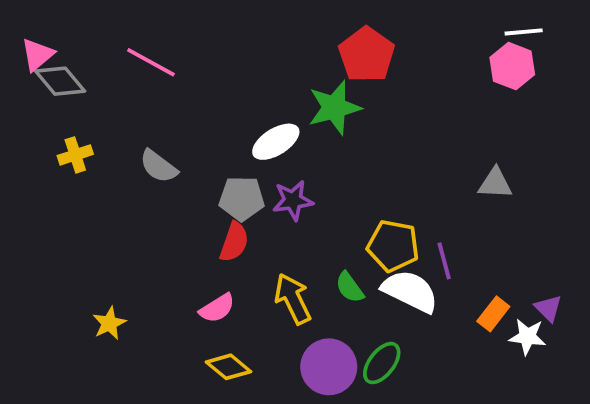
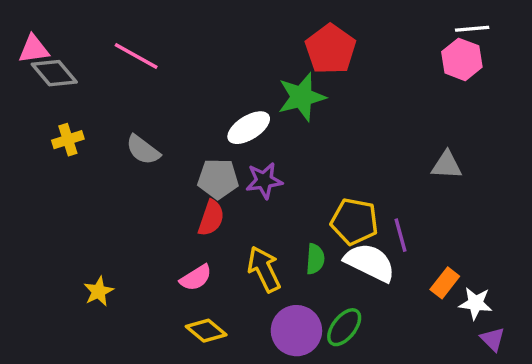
pink triangle: (37, 55) -> (34, 49), turned 32
green semicircle: (350, 287) -> (315, 259), turned -140
purple triangle: (548, 308) -> (493, 339), moved

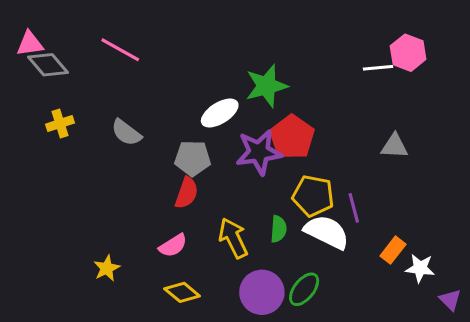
white line: (472, 29) -> (378, 68), moved
red pentagon: (331, 49) -> (292, 137), moved
purple star: (264, 181) -> (259, 152), moved, size x1.4
yellow star: (99, 291) -> (107, 268), moved
purple triangle: (493, 339) -> (450, 300), moved

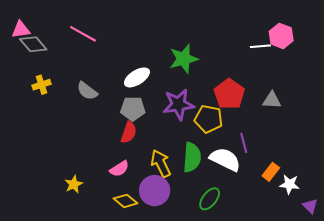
white ellipse: (220, 113) -> (137, 77), moved
red pentagon: (292, 137) -> (229, 94), moved
yellow pentagon: (313, 196) -> (209, 119), moved
green semicircle: (278, 229) -> (192, 157), size x1.6
purple circle: (262, 292) -> (155, 191), moved

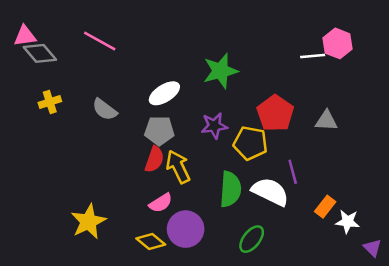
purple star: (178, 104) -> (214, 126), size x0.7
yellow arrow: (161, 164) -> (178, 167), moved
pink semicircle: (119, 169) -> (161, 203), moved
yellow star: (74, 184) -> (88, 222), size x1.6

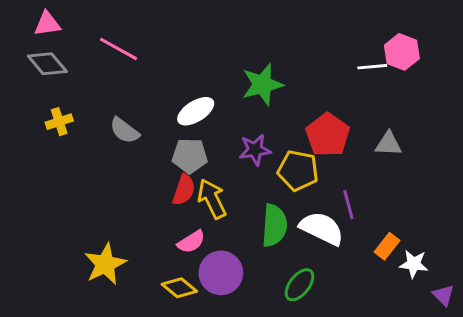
pink triangle: (25, 36) -> (47, 24), moved

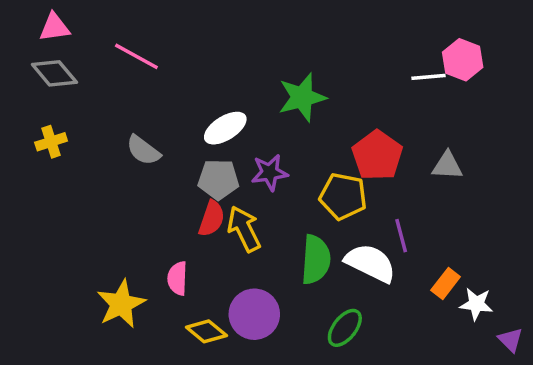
yellow cross: (59, 122) -> (51, 142), moved
purple star: (255, 150) -> (270, 172), moved
pink semicircle: (191, 242) -> (177, 278), moved, turned 124

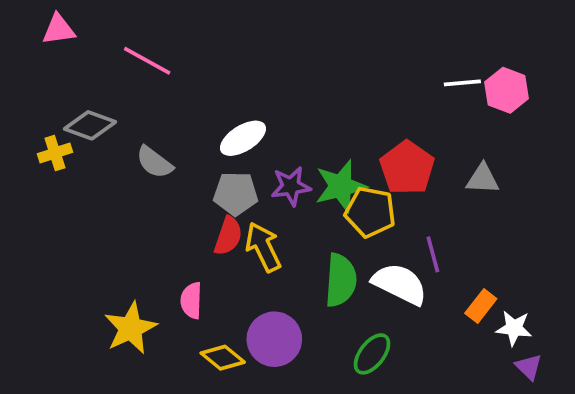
pink hexagon: (463, 60) -> (507, 90), moved
gray diamond: (54, 73) -> (90, 125), moved, turned -30
green star: (302, 97) -> (341, 186), moved
purple triangle: (510, 340) -> (529, 367), moved

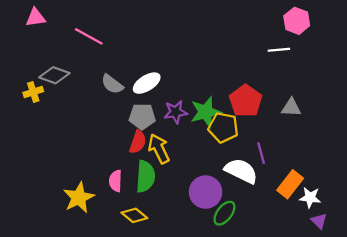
pink hexagon: (507, 90) -> (297, 21), moved
gray semicircle: (154, 162) -> (112, 84), moved
green semicircle: (341, 280) -> (146, 176), moved
orange rectangle: (481, 306) -> (290, 184), size x1.4
purple circle: (274, 339) -> (206, 192), moved

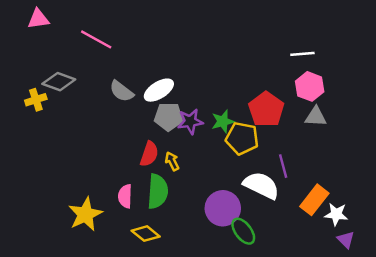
pink hexagon: (297, 21) -> (310, 86), moved
green star: (206, 112) -> (223, 121), size x0.7
gray pentagon: (142, 116) -> (169, 117), moved
yellow arrow: (159, 149) -> (172, 161), size x0.6
green ellipse: (224, 213) -> (243, 231), turned -75

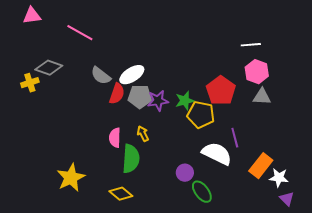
red semicircle: (149, 154) -> (117, 94), moved
pink semicircle: (125, 196) -> (115, 138), moved
purple circle: (223, 208) -> (185, 173), size x0.6

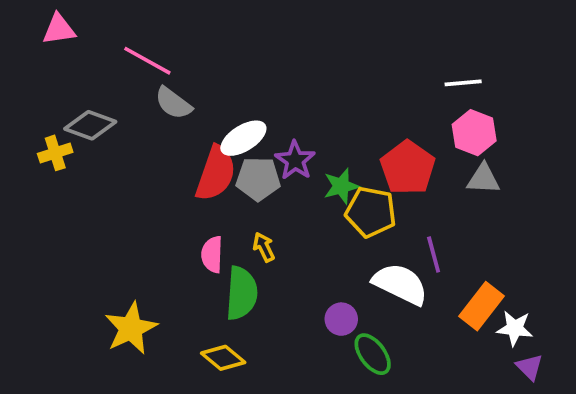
gray semicircle: (101, 76) -> (173, 103), moved
red semicircle: (117, 94) -> (216, 173), size x1.4
purple star: (158, 101) -> (295, 160), moved, turned -30

